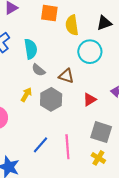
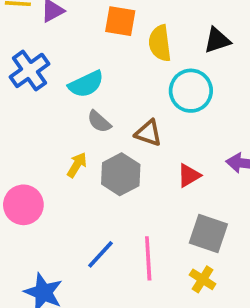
cyan semicircle: (31, 49) -> (86, 84), turned 72

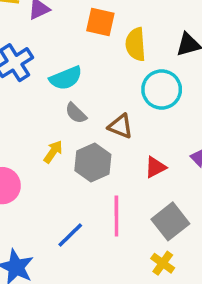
gray square: (208, 234) -> (170, 221), turned 30
pink line: (148, 258) -> (116, 216), moved

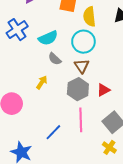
cyan circle: (162, 89) -> (83, 42), moved
brown triangle: (120, 126) -> (82, 66), turned 35
gray hexagon: (93, 163) -> (78, 89), moved

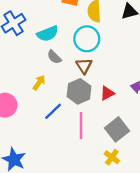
blue line: (53, 132) -> (53, 111), moved

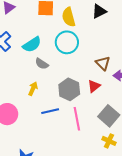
brown triangle: (84, 66) -> (103, 63), moved
blue line: (53, 111) -> (50, 111), turned 42

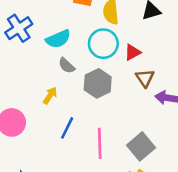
red triangle: (94, 86) -> (133, 52), moved
gray hexagon: (69, 89) -> (98, 83), moved
blue line: (50, 111) -> (67, 128), turned -60

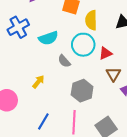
gray semicircle: (67, 66) -> (64, 61), moved
gray hexagon: (98, 83) -> (82, 91), moved
blue line: (67, 128) -> (43, 121), moved

